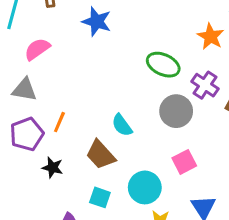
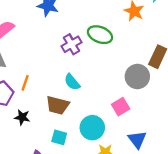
purple cross: (205, 85) -> (71, 44), moved, turned 30
gray circle: (176, 111) -> (137, 76), moved
brown trapezoid: (101, 155) -> (58, 105), turned -30

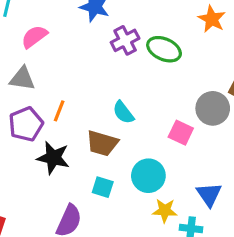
purple cross: (71, 44) -> (125, 40), moved
pink square: (121, 107) -> (181, 133), moved, turned -36
black star: (22, 117) -> (53, 158), size x1.5

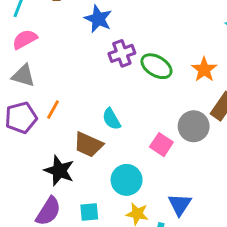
orange star: (212, 19) -> (204, 69), moved
pink semicircle: (34, 37) -> (25, 39), moved
black star: (53, 158) -> (59, 171), moved
cyan square: (103, 187) -> (89, 212), moved, turned -30

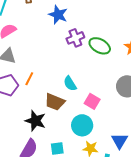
pink square: (161, 145) -> (92, 101), moved

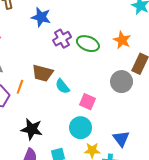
brown trapezoid: (55, 102) -> (43, 73), moved

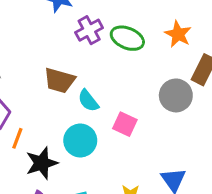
orange line: (20, 87) -> (17, 138), moved
cyan circle: (81, 128) -> (80, 140), moved
black star: (32, 129) -> (42, 163), turned -30

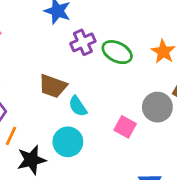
pink square: (125, 124) -> (125, 127), moved

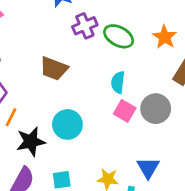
cyan semicircle: (78, 106) -> (118, 82), moved, turned 40
gray circle: (157, 107) -> (156, 109), moved

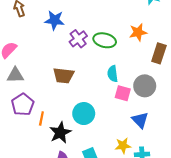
orange star: (165, 37) -> (138, 32), turned -30
blue triangle: (148, 168) -> (140, 120), moved

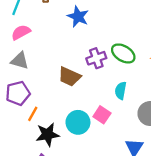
purple cross: (78, 39) -> (96, 58), moved
pink square: (123, 93) -> (102, 115), moved

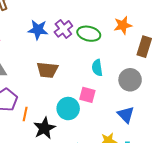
blue star: (78, 17) -> (38, 30), moved
purple cross: (96, 58) -> (63, 29), moved

